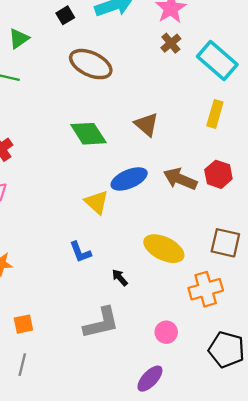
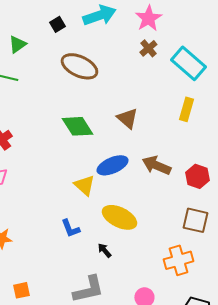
red hexagon: (218, 174) -> (197, 176), moved
yellow ellipse: (164, 249) -> (119, 217), moved

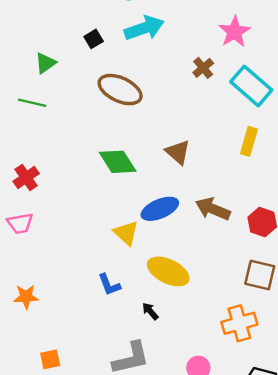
pink star: (148, 18) -> (234, 32), moved

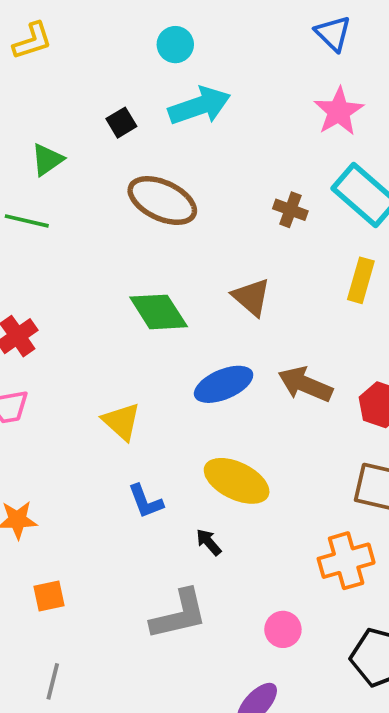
brown cross: (203, 68) -> (290, 210), moved, turned -30
yellow triangle: (126, 233) -> (121, 421), moved
orange square: (50, 359) -> (49, 596), moved

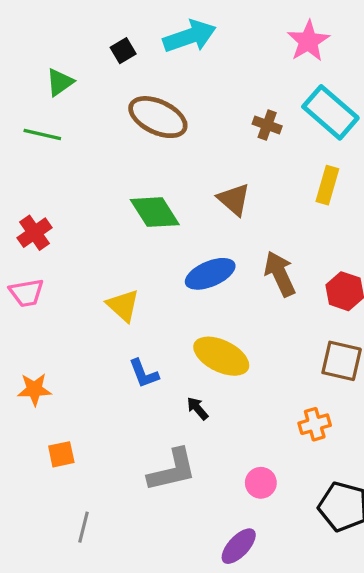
brown arrow: (305, 384) -> (280, 274), turned 42
orange cross: (346, 561) -> (315, 424), size x0.7
gray line: (53, 681) -> (84, 527), moved

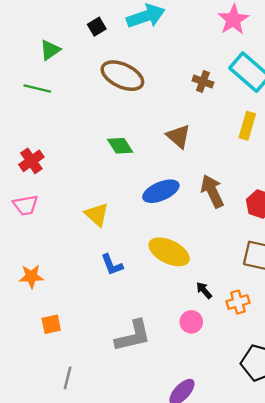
green diamond: (155, 212) -> (120, 146), size x0.7
black arrow: (197, 408) -> (204, 290), moved
pink circle: (261, 483) -> (191, 322), moved

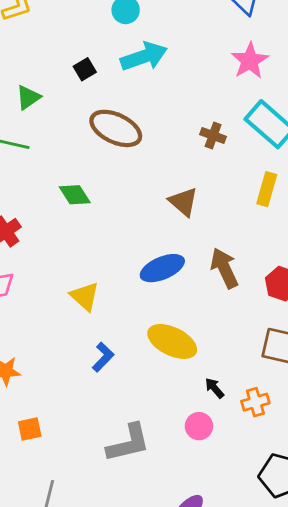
green diamond: (120, 146) -> (75, 195), moved
blue L-shape: (112, 265) -> (103, 357), turned -115

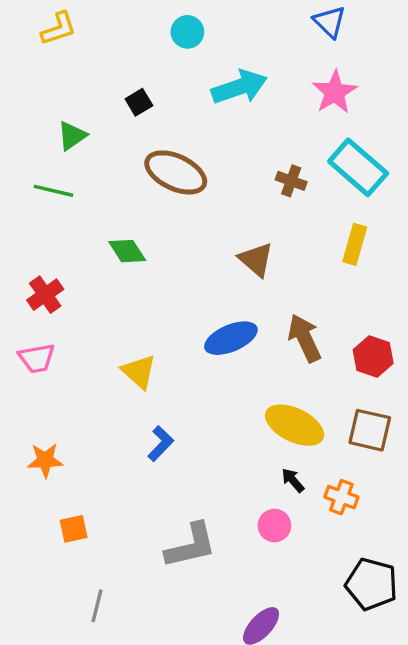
cyan arrow: (144, 57) -> (239, 87), moved
yellow ellipse: (172, 341) -> (295, 425), moved
orange cross: (255, 402) -> (341, 497), turned 36

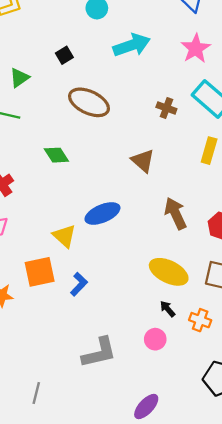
blue ellipse: (231, 338) -> (102, 213), moved
orange square: (74, 529) -> (40, 272), moved, size x1.6

